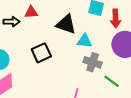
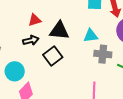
black arrow: (12, 22) -> (31, 40), moved
black triangle: (66, 24) -> (59, 31), moved

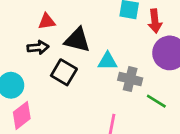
cyan triangle: (91, 36) -> (108, 61), moved
black square: (53, 56) -> (64, 72), turned -30

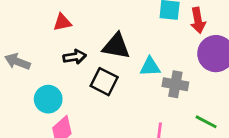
red triangle: (47, 21) -> (62, 22), moved
green line: (156, 101) -> (206, 122), moved

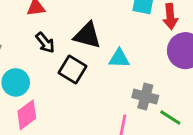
black arrow: (75, 57) -> (45, 43), turned 55
gray cross: (175, 84) -> (145, 97), moved

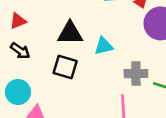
black arrow: (45, 43) -> (20, 51), moved

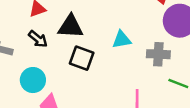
black triangle: (70, 33) -> (71, 27), moved
gray cross: (136, 74) -> (158, 54), moved

